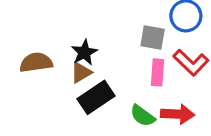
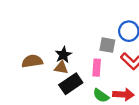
brown triangle: (81, 72) -> (61, 68), turned 40
pink rectangle: (158, 72) -> (97, 68), moved

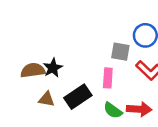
black star: (63, 55) -> (53, 68), moved
brown triangle: (61, 68) -> (47, 99), moved

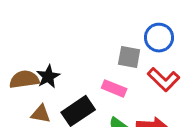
pink rectangle: (108, 78) -> (114, 88), turned -72

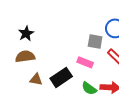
black star: (48, 76) -> (26, 33), moved

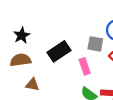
pink rectangle: (85, 62) -> (85, 66), turned 49
black rectangle: (61, 77) -> (59, 51), moved

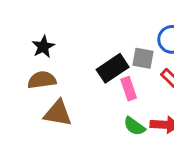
black rectangle: (59, 51) -> (113, 68), moved
brown triangle: (32, 85) -> (58, 113), size x1.5

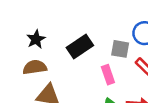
black rectangle: (113, 68) -> (80, 47), moved

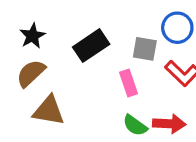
brown semicircle: (35, 67) -> (31, 73), turned -35

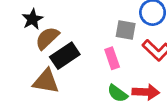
black rectangle: (91, 46) -> (65, 56), moved
brown semicircle: (31, 73) -> (47, 38), moved

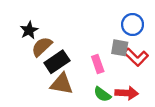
gray square: (126, 30) -> (120, 48), moved
brown triangle: (46, 81) -> (62, 84), moved

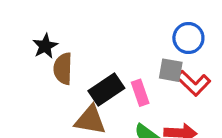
brown semicircle: (42, 47) -> (63, 69), turned -45
black rectangle: (57, 62) -> (106, 89), moved

